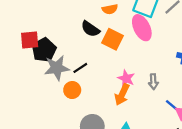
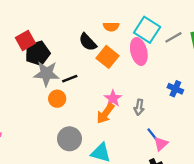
red square: (30, 40) -> (25, 40), turned -36

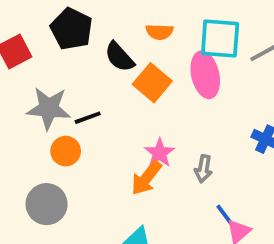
cyan square: (147, 30) -> (220, 38), turned -30
black pentagon: (38, 53) -> (71, 29), moved, turned -30
gray circle: (69, 139) -> (47, 204), moved

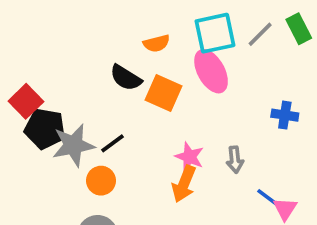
black pentagon: (71, 29) -> (45, 129), moved

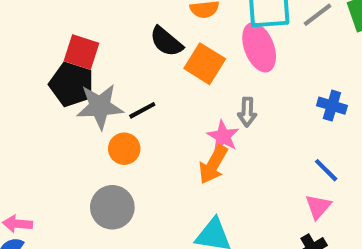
red square: (26, 101) -> (82, 52), moved, turned -36
gray arrow: (235, 160) -> (247, 112), moved
blue line: (268, 198) -> (326, 170), moved

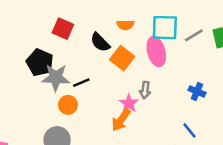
red square: (82, 52) -> (63, 29), moved

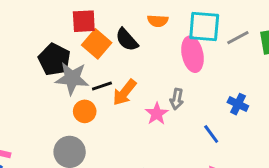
red square: (63, 29) -> (84, 21), turned -30
orange square: (122, 58) -> (97, 44), moved
orange arrow: (121, 120) -> (125, 92), moved
blue line: (189, 130) -> (211, 134), moved

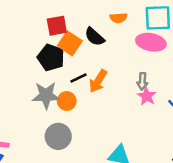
pink ellipse: (192, 54) -> (151, 42), turned -60
black pentagon: (54, 59) -> (51, 57), moved
gray star: (72, 78) -> (46, 95), moved
pink star: (157, 114) -> (147, 96), moved

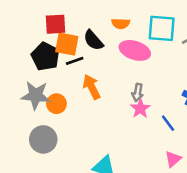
pink ellipse: (151, 42) -> (135, 50), moved
orange square: (70, 43) -> (67, 44), turned -30
black line: (78, 78) -> (75, 61), moved
orange arrow: (98, 81) -> (92, 87), turned 115

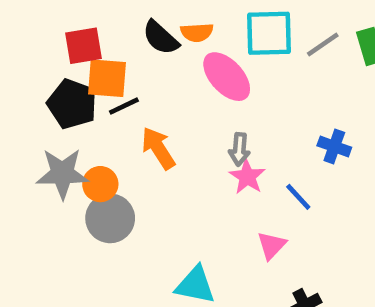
black semicircle: (93, 40) -> (161, 38), moved
pink ellipse: (135, 50) -> (227, 77), turned 36
gray circle: (43, 139) -> (110, 218), moved
pink triangle: (173, 159) -> (271, 245), moved

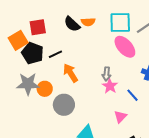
pink ellipse: (227, 77) -> (125, 47), moved
orange square: (107, 78) -> (18, 40), moved, turned -36
gray circle: (110, 218) -> (64, 105), moved

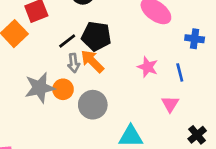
black pentagon: (33, 53) -> (96, 36), moved
gray arrow: (107, 74) -> (74, 63), moved
blue line: (132, 95) -> (180, 72), turned 40

